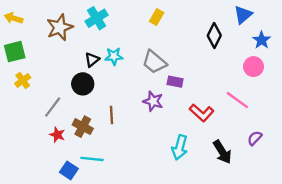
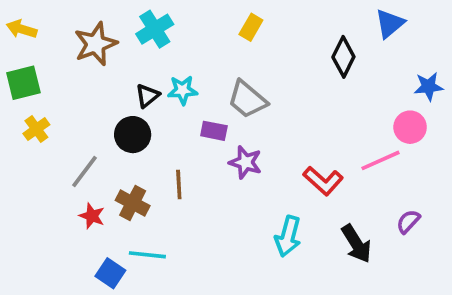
blue star: (262, 40) -> (429, 86), moved, turned 30
pink circle: (254, 67) -> (410, 127), moved
purple rectangle: (175, 82) -> (214, 131), moved
pink line: (237, 100) -> (380, 160), turned -60

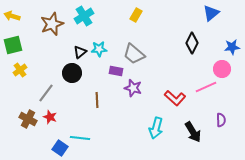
black diamond: (343, 57) -> (192, 43), moved
brown cross: (133, 203) -> (28, 119), moved
purple semicircle: (408, 221) -> (221, 120), turned 136

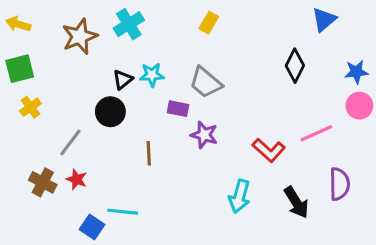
pink circle: (222, 69) -> (359, 106), moved
purple semicircle: (221, 120) -> (339, 184), size x1.5

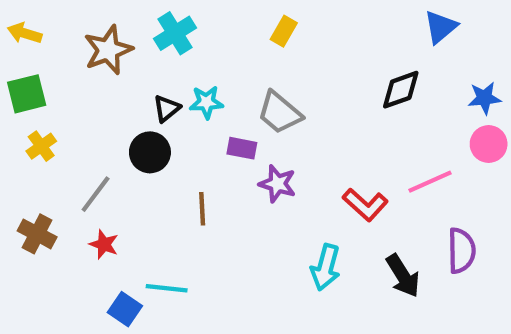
black diamond: (295, 66) -> (401, 90), turned 44
brown cross: (43, 182) -> (37, 234), moved

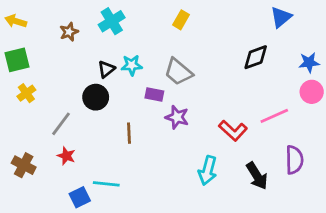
brown star: (108, 50) -> (69, 32), size x0.6
brown cross: (37, 234) -> (24, 165), moved
blue square: (125, 309) -> (80, 197), turned 30

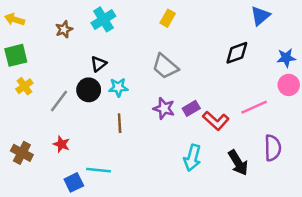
cyan star: (132, 65) -> (118, 87), moved
purple rectangle: (154, 95) -> (191, 108), moved, turned -42
gray line: (61, 124) -> (59, 101), moved

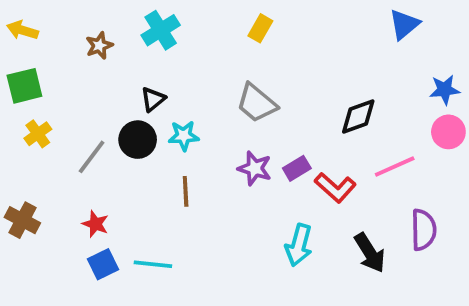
black diamond: (237, 53) -> (358, 117), moved
brown cross: (22, 153) -> (22, 220), moved
blue square: (74, 182) -> (103, 264), moved

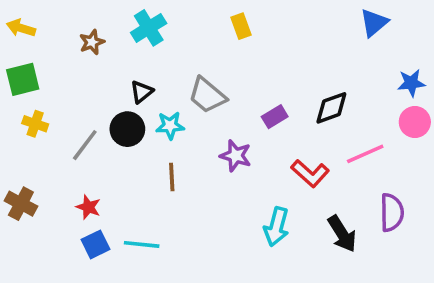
yellow rectangle: (260, 28) -> (241, 26), turned -50
gray trapezoid: (257, 103) -> (207, 95), moved
yellow cross: (38, 134) -> (35, 124), turned -35
purple rectangle: (297, 168) -> (275, 117), moved

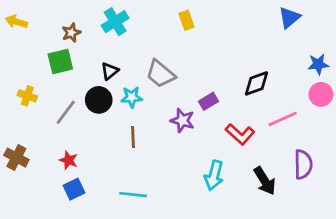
green square: (23, 79) -> (60, 61), moved
purple rectangle: (275, 117) -> (208, 101), moved
cyan line: (142, 244) -> (133, 195), moved

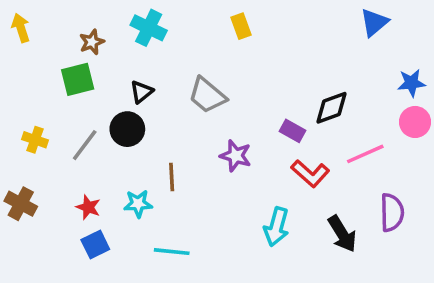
yellow arrow: (16, 22) -> (21, 28), turned 55
cyan cross: (115, 22) -> (149, 28), turned -32
yellow cross: (27, 96) -> (35, 140), moved
cyan star: (132, 97) -> (138, 204), moved
purple rectangle: (208, 101) -> (292, 131), moved, turned 60

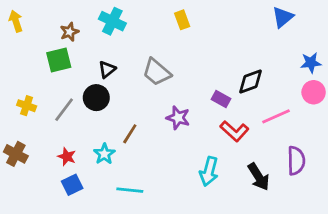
brown line: (172, 177) -> (130, 134), turned 35
cyan star: (138, 204) -> (104, 154), turned -30

